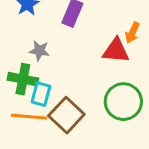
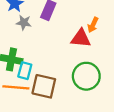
gray star: (39, 51) -> (24, 23), moved
brown square: (66, 115) -> (44, 86), turned -30

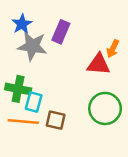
gray star: (24, 23) -> (32, 46), size x1.6
brown square: (44, 86) -> (56, 120), size x0.7

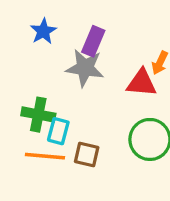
gray star: (32, 46) -> (85, 68), moved

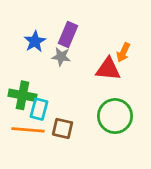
blue star: (43, 31) -> (35, 41), moved
gray star: (85, 68) -> (61, 57), size x0.6

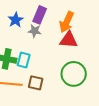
orange arrow: (123, 52) -> (67, 22), moved, size x1.5
cyan rectangle: (39, 109) -> (24, 60), moved

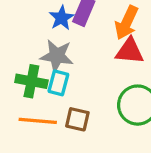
blue star: (16, 20) -> (62, 18), moved
gray star: (35, 31) -> (57, 56), moved, size x1.5

